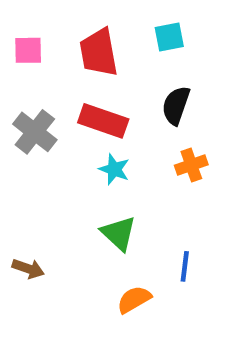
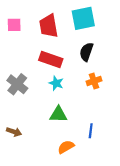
cyan square: (169, 37) -> (83, 18), size x1.6
gray cross: (35, 132) -> (17, 84), moved
green triangle: (119, 233) -> (58, 114), turned -42

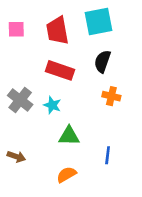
orange cross: (94, 81) -> (111, 96), turned 32
cyan star: (56, 83) -> (52, 105), moved
orange semicircle: (66, 147) -> (66, 175), moved

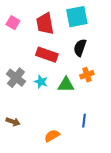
pink square: (16, 29) -> (13, 23), turned 32
orange cross: (111, 96) -> (87, 75), turned -32
green triangle: (69, 136) -> (66, 85), moved

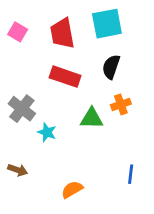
cyan star: (41, 82) -> (47, 132), moved
blue line: (84, 121) -> (131, 174), moved

